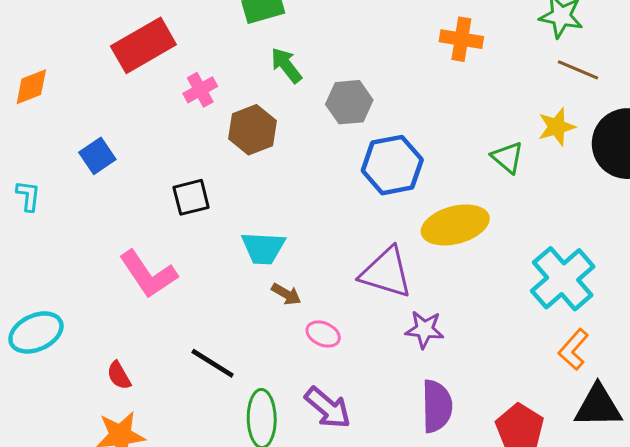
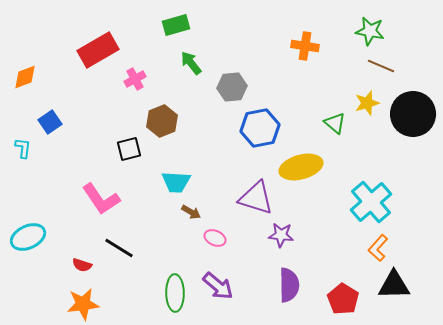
brown hexagon: (252, 130) -> (162, 121), moved
blue square: (97, 156) -> (50, 122), moved
black line: (213, 363) -> (119, 248), moved
red semicircle: (119, 375) -> (82, 265), turned -42

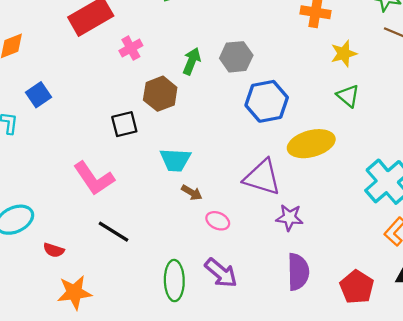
green arrow: (191, 63) -> (192, 61), moved, turned 60
yellow star: (367, 103) -> (344, 53), moved
red semicircle: (82, 265) -> (54, 250), moved

